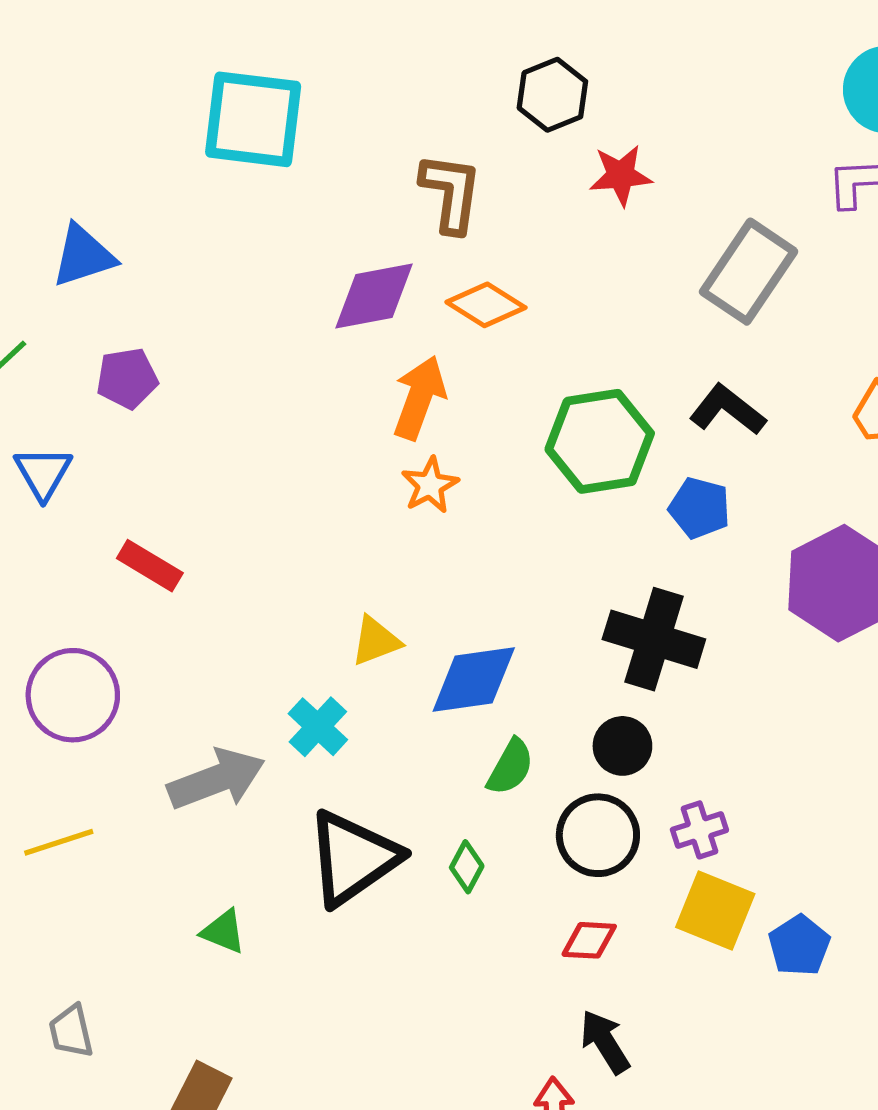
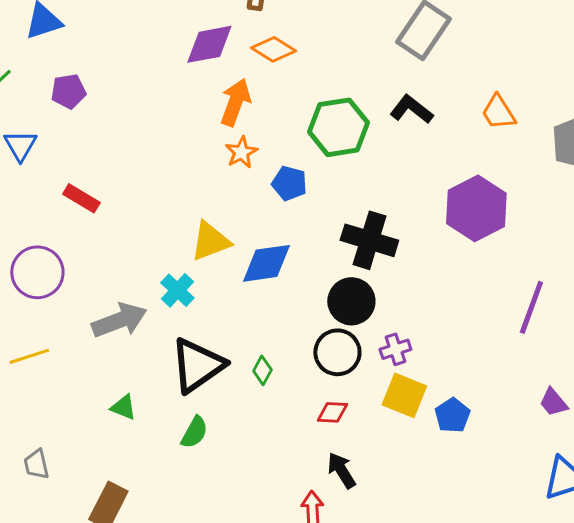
blue pentagon: (699, 508) -> (289, 183), moved
yellow triangle: (376, 641) -> (210, 241), size x1.4
black circle: (622, 746) -> (351, 301), size x1.4
green semicircle: (510, 767) -> (194, 432), moved

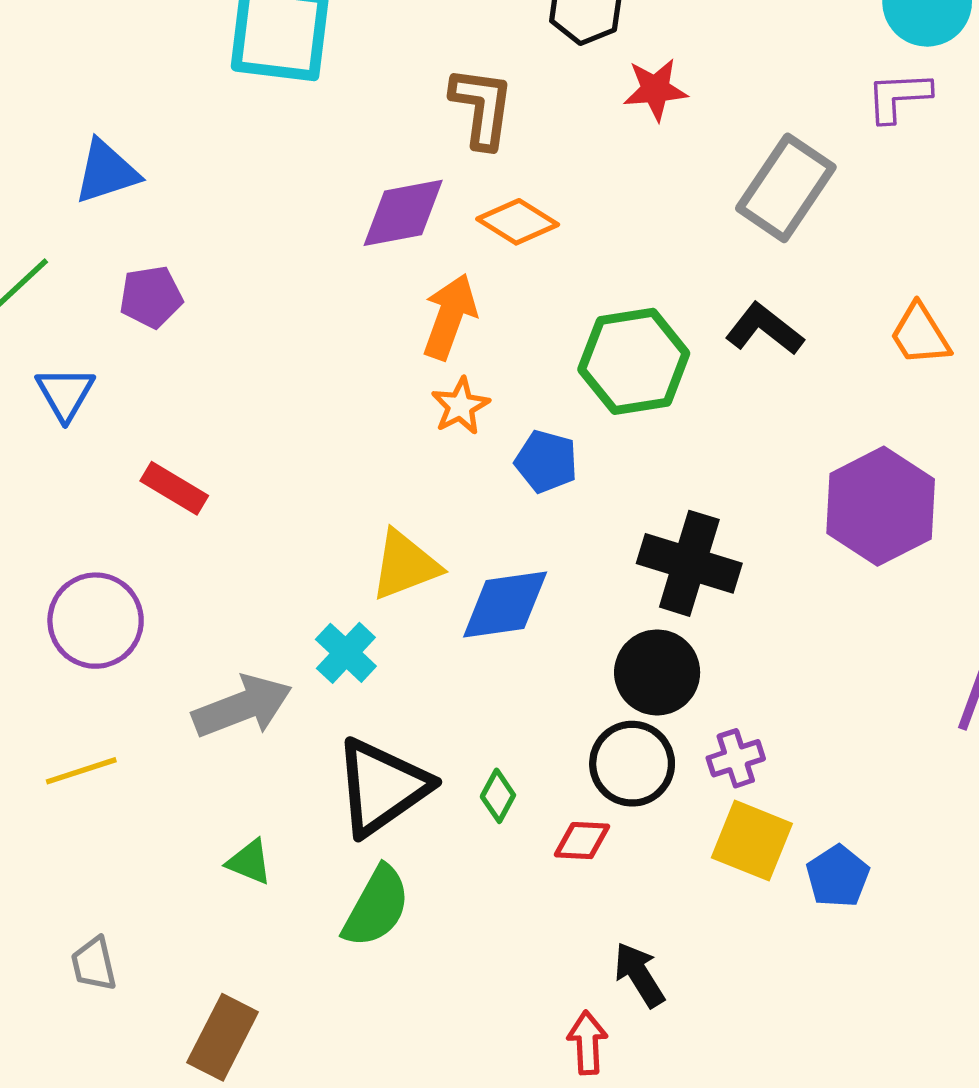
red diamond: (332, 412) -> (582, 841), moved
green semicircle: (194, 432) -> (376, 907), size x1.4

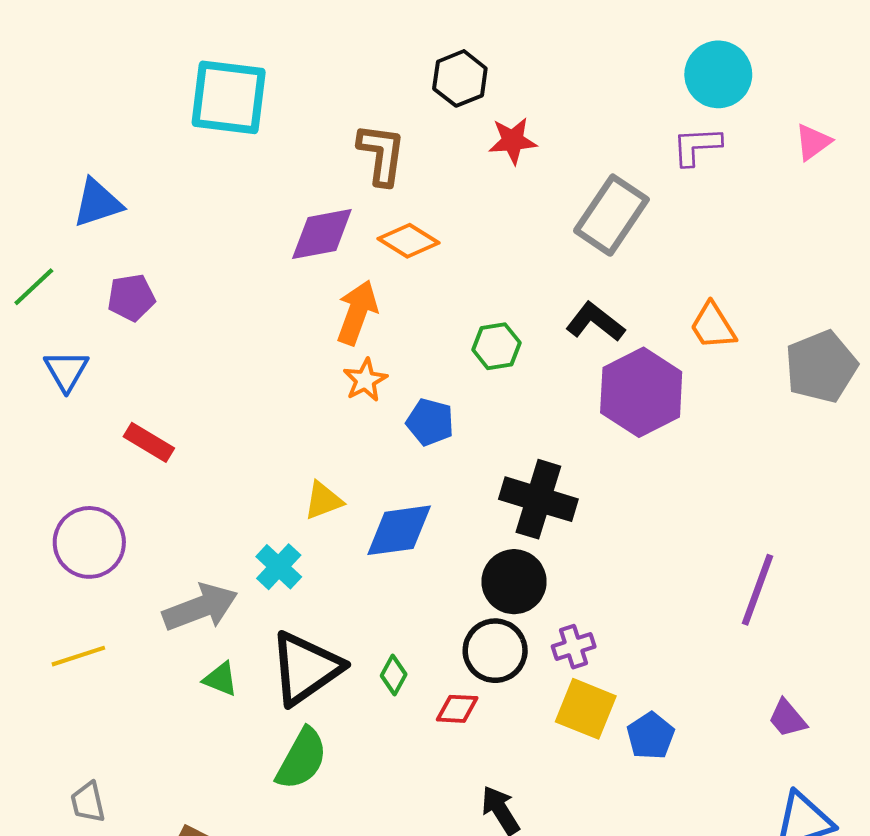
green hexagon: (634, 361) -> (496, 346), size x0.6
purple hexagon: (881, 506) -> (641, 392), moved
yellow triangle: (405, 565) -> (323, 501), size x0.7
green triangle: (249, 862) -> (220, 679), moved

